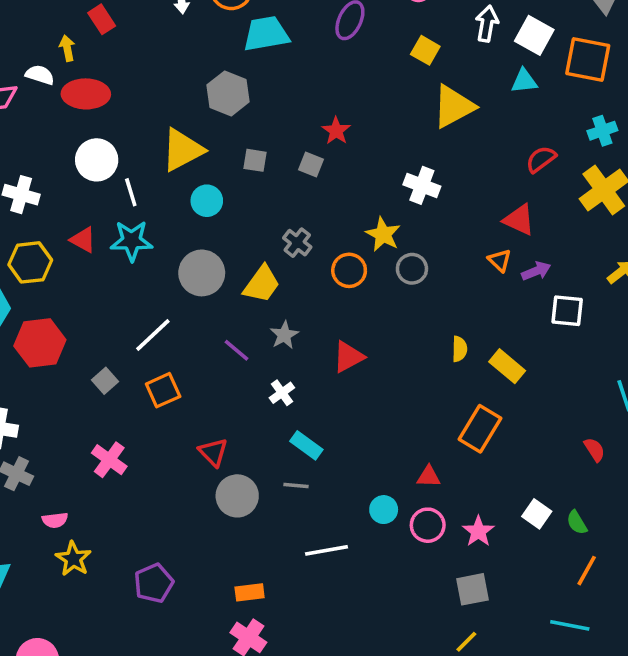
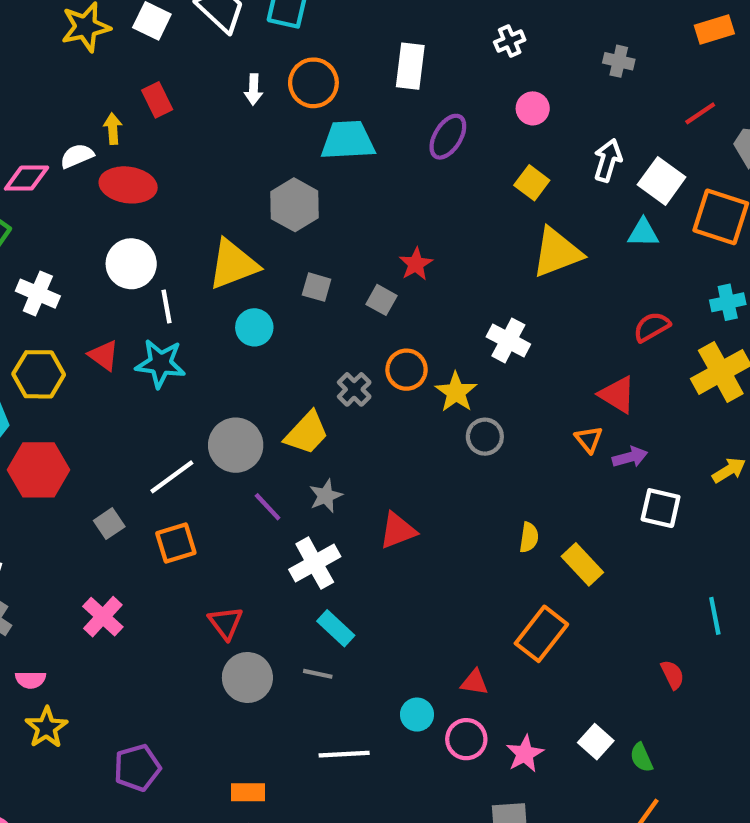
white semicircle: (40, 75) -> (77, 156), turned -48
orange circle: (349, 270) -> (407, 370), moved
gray circle: (202, 273) -> (236, 445), moved
white cross: (282, 393) -> (315, 563), size x1.6

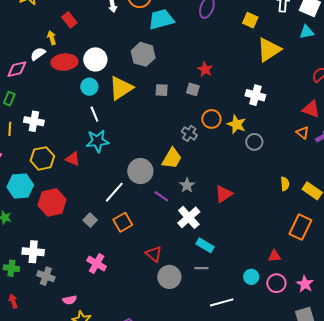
white circle: (131, 264) -> (95, 59), moved
cyan circle: (254, 327) -> (89, 87), moved
red triangle: (104, 355) -> (73, 159), moved

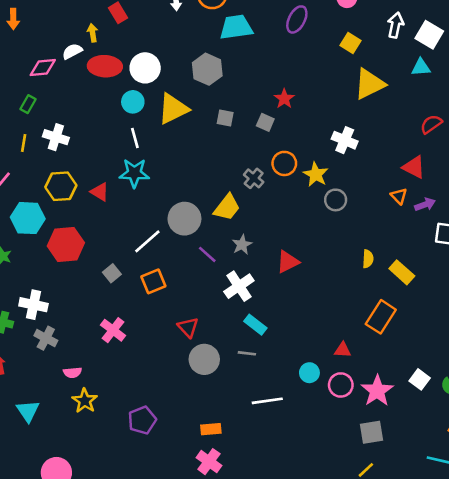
pink star: (305, 284) -> (377, 391), size x1.4

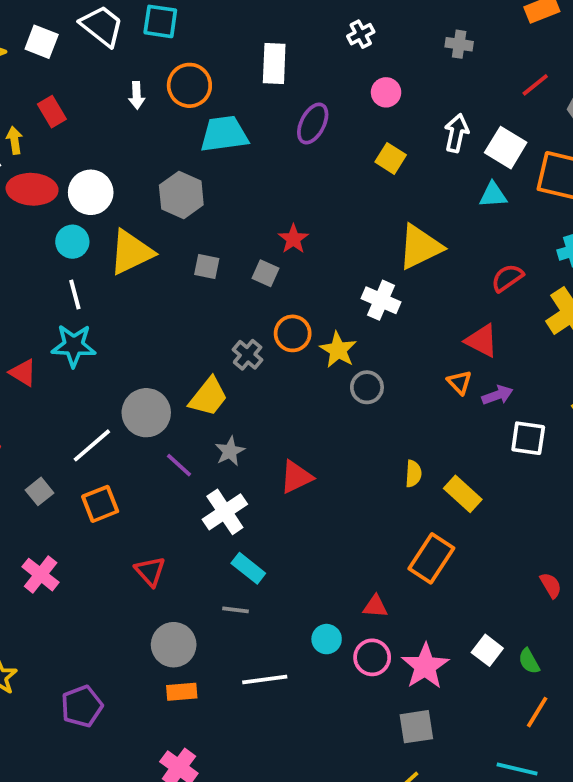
yellow triangle: (369, 84) -> (420, 247), moved
gray circle: (204, 359) -> (174, 645), moved
orange rectangle: (211, 429) -> (182, 692), moved

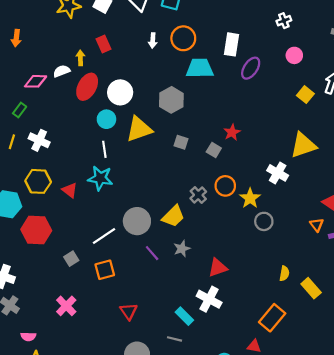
white rectangle: (274, 63) -> (231, 44), moved
yellow square: (391, 158) -> (305, 95), moved
red ellipse: (32, 189) -> (87, 87), turned -72
white cross: (225, 512) -> (209, 299), moved, turned -35
orange rectangle: (431, 558) -> (272, 318), moved

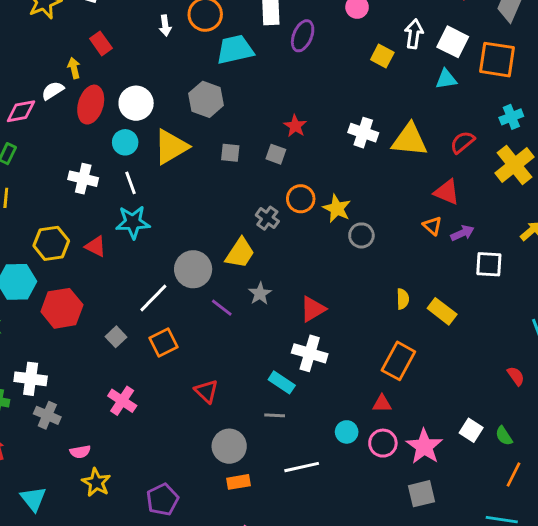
white cross: (39, 140) -> (83, 179), moved
yellow triangle: (303, 145) -> (409, 140), moved, turned 36
white cross: (278, 173) -> (363, 133), moved

